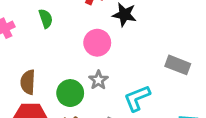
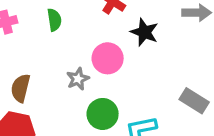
gray star: (98, 80) -> (78, 79), moved
green circle: (70, 93) -> (103, 114), moved

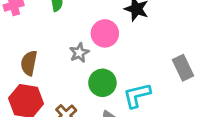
gray rectangle: (194, 101) -> (183, 68), turned 35

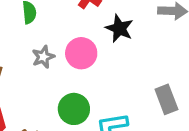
gray star: (79, 53) -> (43, 57), moved

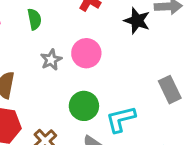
black star: (119, 28) -> (137, 21), moved

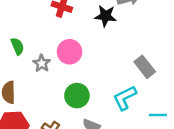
green semicircle: (34, 19) -> (17, 46), moved
cyan L-shape: (121, 119) -> (125, 98), moved

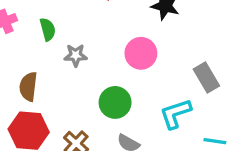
pink circle: (70, 52) -> (141, 53), moved
gray star: (42, 63) -> (76, 55), turned 30

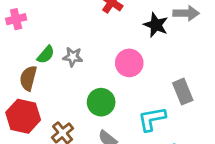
green semicircle: (48, 29) -> (46, 55), moved, turned 48

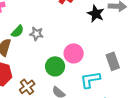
pink circle: (129, 63) -> (74, 53), moved

